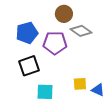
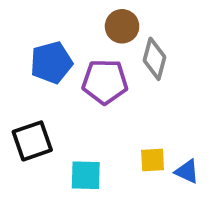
gray diamond: (81, 31) -> (155, 59), turned 70
black square: (29, 66) -> (32, 141), moved

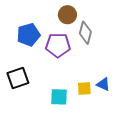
blue triangle: (187, 171) -> (103, 84), moved
cyan square: (86, 175) -> (59, 97), moved

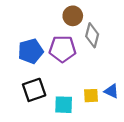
blue pentagon: (28, 35) -> (31, 51), moved
black square: (18, 78) -> (34, 90), moved

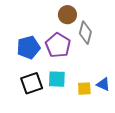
purple pentagon: (63, 49) -> (58, 45), turned 30
cyan square: (64, 105) -> (57, 79), moved

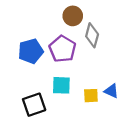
black square: (32, 83) -> (34, 105), moved

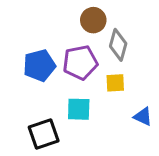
purple pentagon: (63, 49) -> (80, 62), turned 30
yellow square: (91, 96) -> (115, 83), moved

